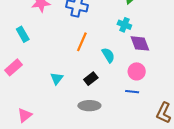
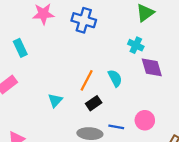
orange line: (82, 42) -> (87, 80), moved
pink circle: (137, 71) -> (145, 120), moved
blue line: (132, 92) -> (116, 127), moved

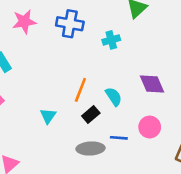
cyan cross: (136, 45) -> (111, 40), moved, turned -35
purple diamond: (152, 67) -> (152, 84), moved
cyan semicircle: (115, 78) -> (114, 97), moved

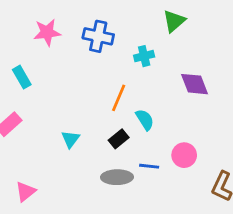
purple diamond: (152, 84) -> (195, 84), moved
orange line: (80, 90) -> (119, 98), moved

